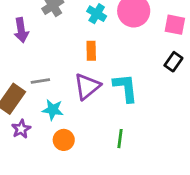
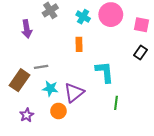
purple triangle: (87, 86) -> (74, 93), moved
purple star: (21, 129) -> (27, 115), moved
green line: (120, 139) -> (116, 103), moved

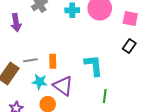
cyan cross: (83, 17) -> (72, 10), turned -32
orange rectangle: (79, 44) -> (53, 61), moved
purple triangle: (74, 93) -> (63, 86), turned -45

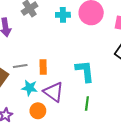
green line: (105, 96) -> (87, 103), moved

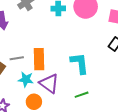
orange rectangle: (43, 67) -> (39, 59), size x1.5
green line: (87, 103) -> (82, 95), turned 64

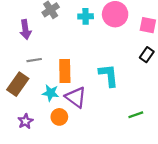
gray line: (17, 58) -> (34, 60), moved
green line: (82, 95) -> (136, 115), moved

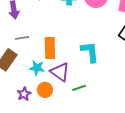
green line: (136, 115) -> (79, 88), moved
purple star: (25, 121) -> (24, 94), moved

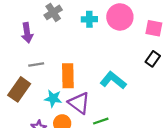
cyan L-shape: (90, 52) -> (113, 80), turned -45

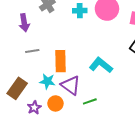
brown rectangle: (19, 89) -> (17, 88), moved

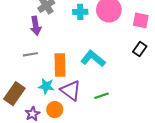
purple arrow: (24, 23) -> (36, 26), moved
cyan L-shape: (101, 65) -> (93, 59), moved
green line: (90, 101) -> (101, 96), moved

